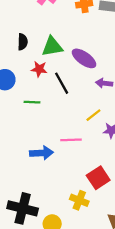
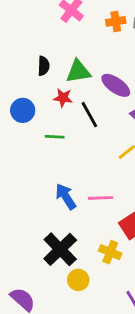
pink line: (71, 140) -> (100, 198), moved
blue arrow: (41, 153) -> (66, 197), turned -120
black cross: (23, 208) -> (60, 249), moved, turned 32

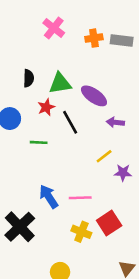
red star: (63, 98) -> (46, 107), turned -30
black cross: (60, 249) -> (20, 227), moved
yellow cross: (110, 252) -> (81, 232), moved

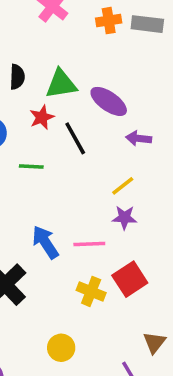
purple star: (123, 173) -> (125, 218), moved

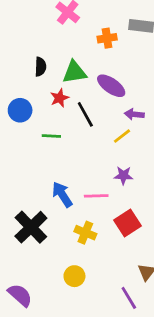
orange cross: (109, 21) -> (107, 38), moved
yellow line: (123, 186) -> (122, 136), moved
yellow cross: (91, 291) -> (85, 233), moved

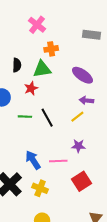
orange cross: (107, 38) -> (51, 49), moved
purple ellipse: (111, 86) -> (82, 75), moved
black line: (85, 114) -> (47, 118), moved
yellow cross: (85, 233) -> (40, 188), moved

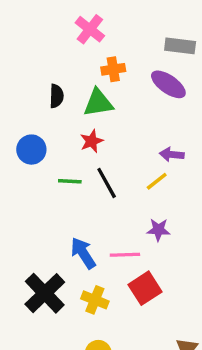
purple ellipse: (82, 75) -> (168, 84), moved
red star: (31, 88) -> (92, 141), moved
red square: (81, 181) -> (145, 288), moved

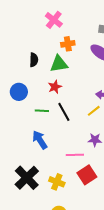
blue arrow: (83, 253) -> (40, 140), moved

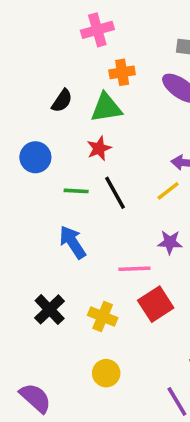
pink cross: (54, 20) -> (97, 30), turned 36
black semicircle: (34, 60) -> (62, 101), turned 32
black cross: (27, 178) -> (50, 309), size x0.7

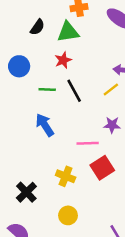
black cross: (50, 309) -> (26, 192), moved

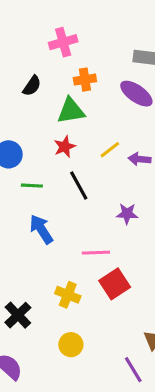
black semicircle: (37, 27) -> (32, 86), moved
green line: (47, 89) -> (32, 186), moved
yellow line: (111, 89) -> (110, 150), moved
purple star: (112, 125) -> (127, 214), moved

